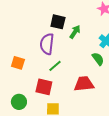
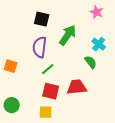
black square: (58, 22) -> (42, 19), moved
green arrow: (75, 32) -> (68, 35), size x1.5
red square: (44, 87) -> (51, 91), moved

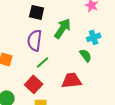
cyan cross: (99, 44) -> (94, 37), turned 32
red square: (51, 91) -> (34, 84), moved, turned 30

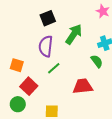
black square: (37, 12) -> (48, 18), turned -35
red square: (34, 84) -> (29, 86), moved

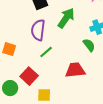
red square: (29, 86) -> (29, 76), moved

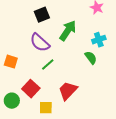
purple semicircle: (38, 30) -> (40, 43), turned -55
red trapezoid: (75, 70) -> (68, 91), moved, turned -40

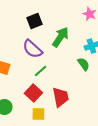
red square: (31, 89) -> (33, 93), moved
red trapezoid: (68, 91) -> (60, 97), turned 125

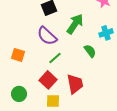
green semicircle: (83, 64) -> (90, 51), moved

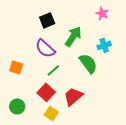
green semicircle: (90, 51) -> (88, 63), size x1.5
red trapezoid: (75, 84) -> (73, 96), turned -120
yellow square: (53, 101) -> (51, 113), turned 32

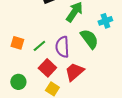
purple semicircle: (45, 48) -> (62, 47), moved, turned 45
green line: (53, 70) -> (39, 46), moved

